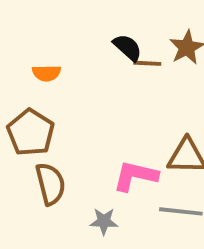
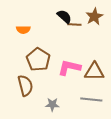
brown pentagon: (31, 132) -> (38, 60), moved
pink L-shape: (135, 176) -> (69, 68), moved

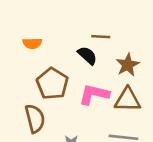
black semicircle: (64, 17) -> (87, 55), moved
brown star: (94, 17) -> (128, 65), moved

